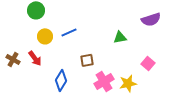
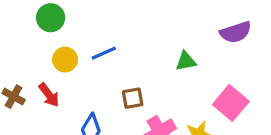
pink square: (148, 63) -> (231, 103), size x1.5

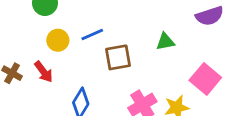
brown square: (133, 98) -> (118, 57), moved, size x1.4

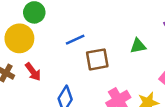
yellow circle: (58, 40) -> (19, 38), moved, size x1.5

